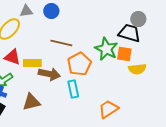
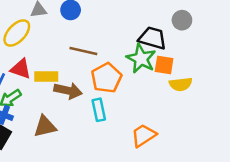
black trapezoid: (129, 33) -> (153, 38), moved

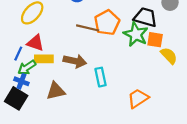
yellow rectangle: (46, 77) -> (44, 59), moved
orange pentagon: (106, 78) -> (107, 23), moved
yellow semicircle: (181, 84) -> (169, 56), turned -126

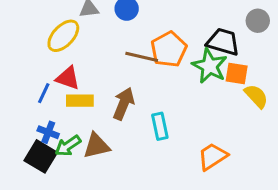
brown arrow: (75, 61) -> (124, 104), turned -80
green arrow: (27, 67) -> (68, 146), moved

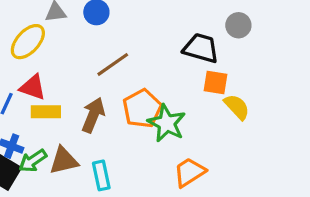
orange pentagon: (169, 49) -> (142, 109), moved
brown line: (142, 57) -> (113, 64), turned -48
green star: (210, 66) -> (167, 123), moved
cyan rectangle: (160, 126) -> (101, 175), moved

